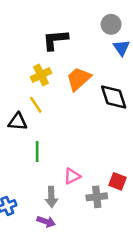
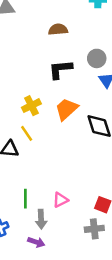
black L-shape: (55, 40) -> (60, 69), moved
green line: (37, 151) -> (25, 199), moved
gray cross: (97, 197) -> (94, 229), moved

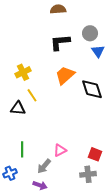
yellow cross: (31, 106) -> (23, 72), moved
green line: (25, 199) -> (22, 149), moved
gray arrow: (41, 219) -> (44, 166), turned 42

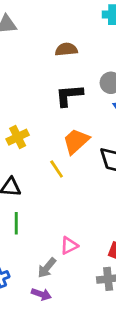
yellow line: (32, 95) -> (57, 169), moved
green line: (22, 149) -> (16, 223), moved

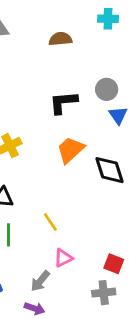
brown semicircle: (66, 49) -> (60, 39), moved
yellow line: (57, 169) -> (50, 222), moved

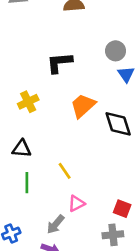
black L-shape: (63, 102) -> (59, 63), moved

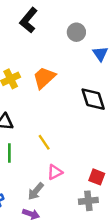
gray circle: (116, 51) -> (76, 32), moved
black L-shape: (59, 63) -> (29, 20), moved, turned -45
orange trapezoid: (83, 106) -> (44, 78), moved

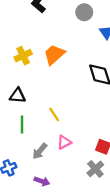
gray arrow: (36, 191) -> (40, 151), moved
gray cross: (88, 201) -> (95, 169), turned -35

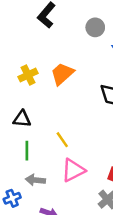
pink triangle: (64, 142) -> (73, 170), size x1.5
gray arrow: (40, 151) -> (35, 180), moved, turned 56

